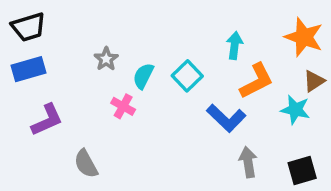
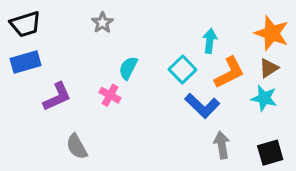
gray star: (106, 59) -> (102, 23), moved
cyan square: (187, 76) -> (183, 69), moved
brown triangle: (314, 81) -> (269, 68), moved
purple L-shape: (47, 120) -> (57, 97), moved

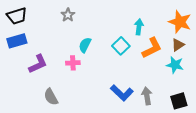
pink cross: (110, 95) -> (73, 63), turned -32
blue L-shape: (202, 106) -> (122, 93), moved

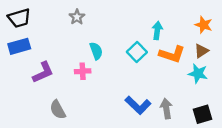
orange star: (180, 22) -> (204, 25), size x0.7
cyan semicircle: (85, 45) -> (96, 51), turned 133
orange L-shape: (152, 48) -> (172, 54), turned 45

